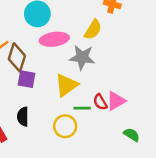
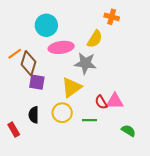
pink triangle: (116, 101) -> (115, 101), turned 30
green line: (82, 108) -> (90, 120), moved
yellow circle: (65, 126) -> (62, 113), moved

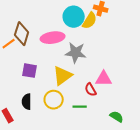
cyan circle: (46, 25) -> (74, 17), moved
yellow semicircle: (95, 39) -> (90, 21), moved
brown diamond: (28, 63) -> (22, 34), moved
pink triangle: (115, 101) -> (104, 79), moved

